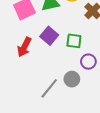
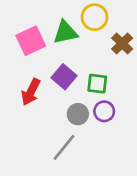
purple circle: (88, 62) -> (104, 111), moved
gray circle: (72, 79) -> (78, 114), moved

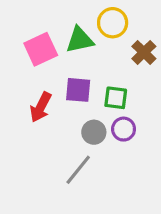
purple square: (64, 77) -> (78, 90), turned -35

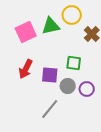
purple square: (78, 90) -> (50, 75), moved
purple circle: (124, 129) -> (87, 89), moved
gray circle: (94, 132) -> (68, 86), moved

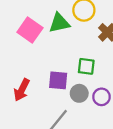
pink square: (26, 32) -> (30, 30), turned -30
red arrow: (26, 69) -> (22, 90), moved

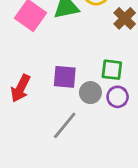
green square: (86, 66) -> (112, 70), moved

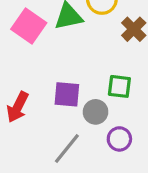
purple circle: (118, 97) -> (119, 139), moved

